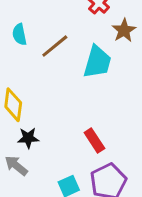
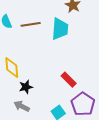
brown line: (55, 46) -> (31, 24), turned 42

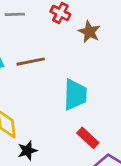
cyan trapezoid: (60, 29) -> (75, 95), moved

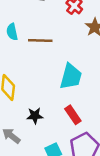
black star: (27, 151) -> (35, 116), moved

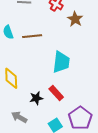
red rectangle: (73, 115) -> (56, 93), moved

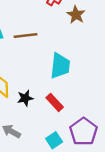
black star: (36, 98) -> (25, 98), moved

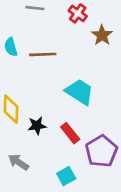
cyan trapezoid: (60, 66) -> (80, 92), turned -68
purple pentagon: (83, 132) -> (101, 151), moved

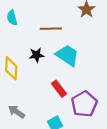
brown line: (43, 54) -> (51, 29), moved
black star: (37, 126) -> (37, 55), moved

